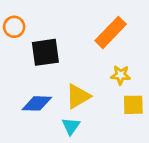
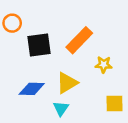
orange rectangle: (111, 32) -> (79, 40), moved
yellow square: (133, 105) -> (115, 104), moved

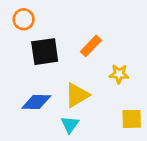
orange circle: (12, 23) -> (24, 19), moved
orange rectangle: (79, 40) -> (91, 46), size x0.7

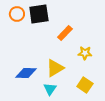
black square: (45, 52) -> (39, 14), moved
yellow square: (132, 119) -> (85, 85), moved, turned 35

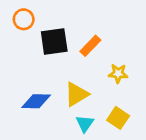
black square: (39, 14) -> (54, 42), moved
cyan triangle: (50, 89) -> (85, 123), moved

